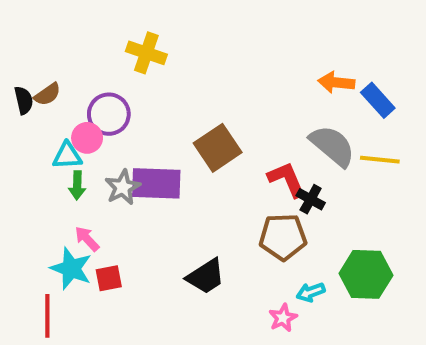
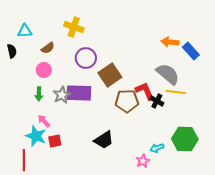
brown semicircle: (47, 94) -> (48, 48), moved
purple circle: (109, 114) -> (86, 58), moved
cyan triangle: (67, 156) -> (25, 31), moved
yellow line: (380, 160) -> (176, 92), moved
brown pentagon: (283, 237) -> (127, 101), moved

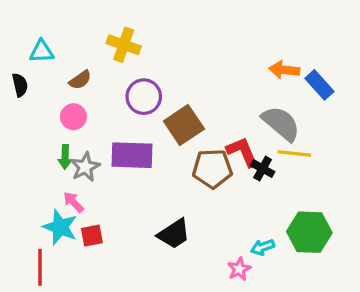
gray star: (62, 95) -> (85, 167), moved

